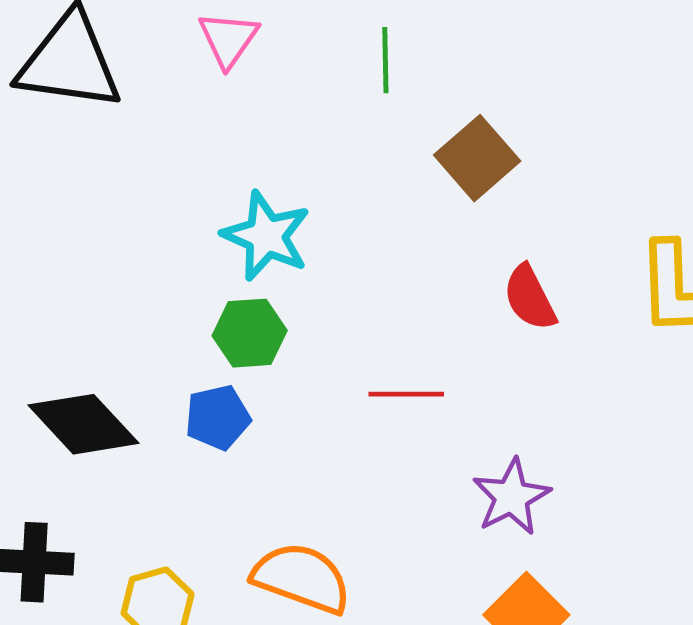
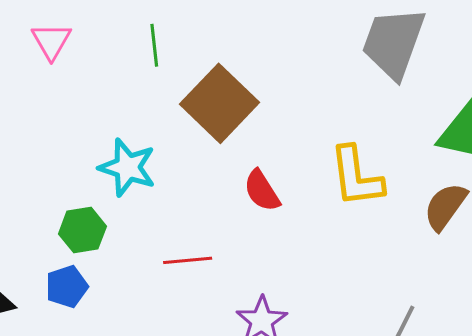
brown square: (477, 158) -> (219, 103), size x1.4
cyan star: (266, 236) -> (127, 167), moved

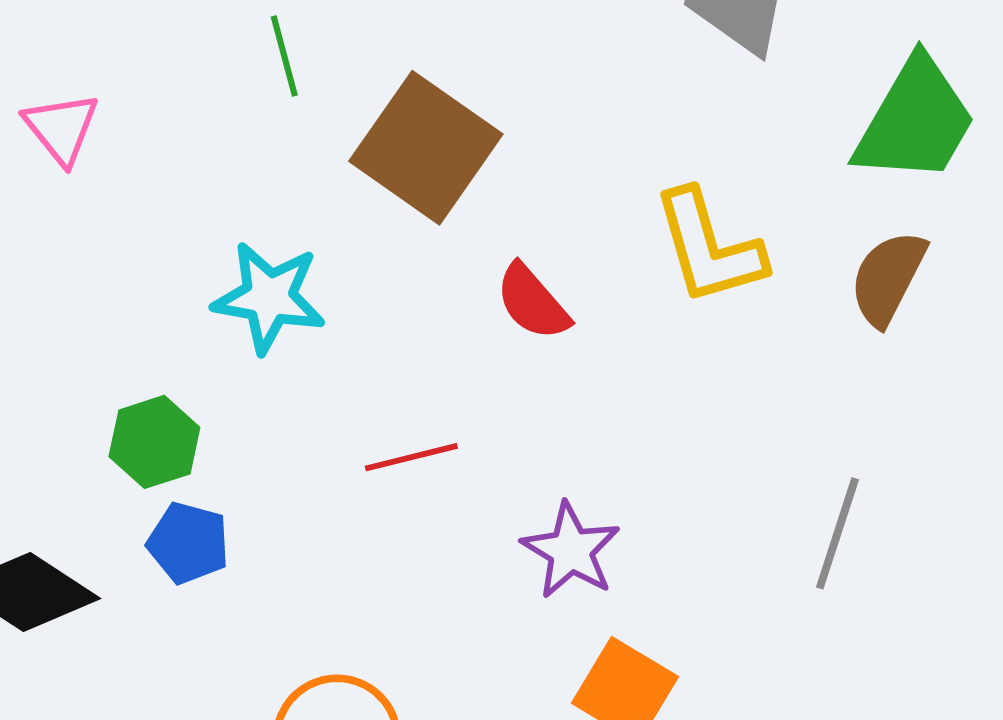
pink triangle: (51, 41) -> (61, 128), moved
green hexagon: (82, 230) -> (154, 442), moved
blue pentagon: (67, 287) -> (188, 543), turned -30

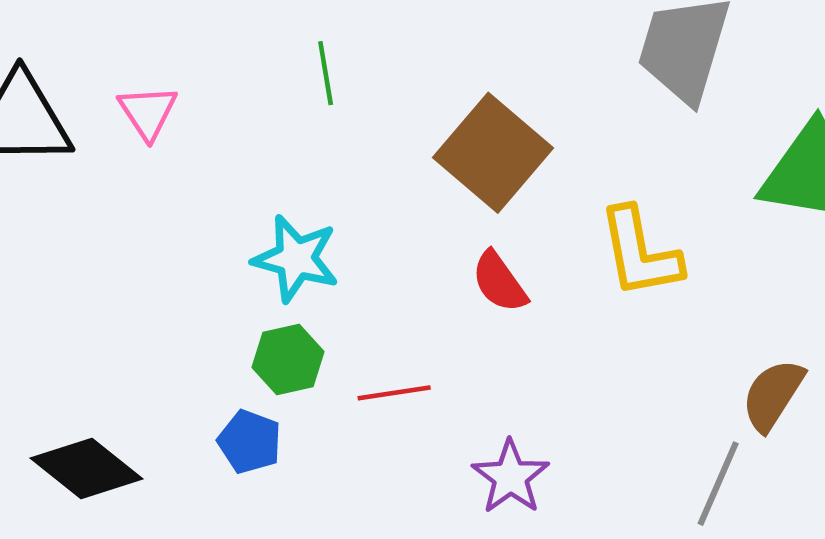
brown square: (426, 148) -> (493, 153), moved
brown semicircle: (888, 278) -> (773, 395), moved
green hexagon: (154, 442) -> (288, 360), moved
blue pentagon: (188, 543) -> (250, 442), moved

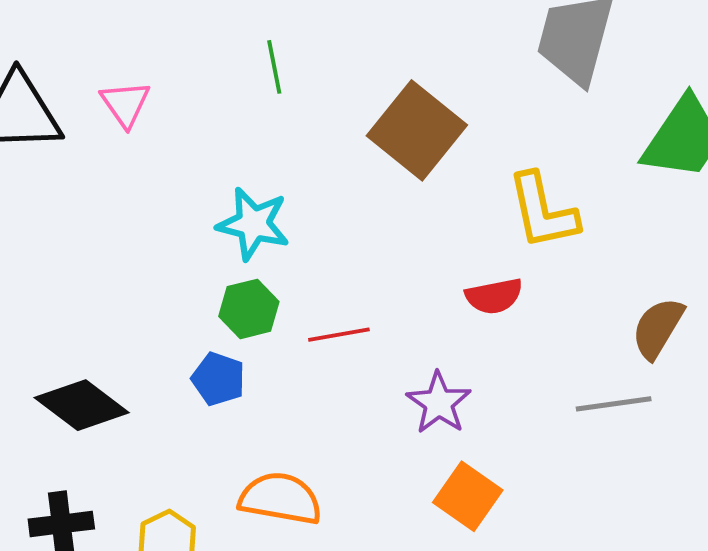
red semicircle: (499, 282) -> (494, 296), moved, turned -64
gray line: (718, 484) -> (614, 404), turned 60

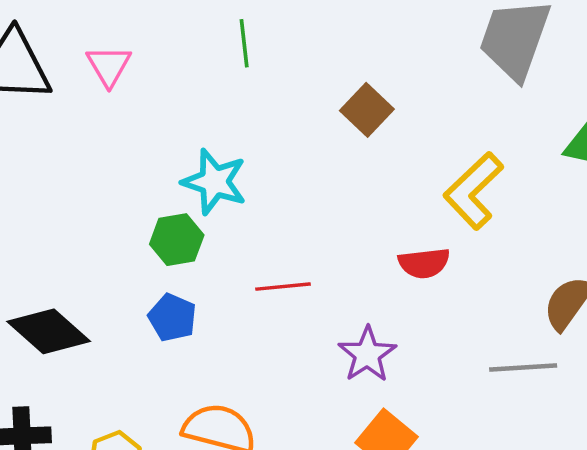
brown square: (417, 130) -> (367, 110), size x0.6
yellow L-shape: (543, 211) -> (473, 191), turned 54
green hexagon: (249, 309) -> (177, 240), moved

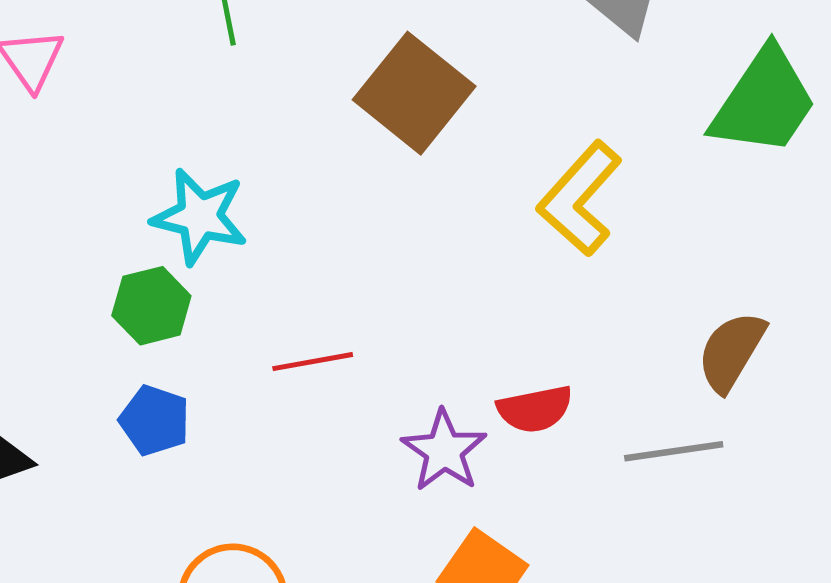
brown square: (367, 110) -> (414, 93), size x1.5
red semicircle: (424, 263) -> (535, 409), moved

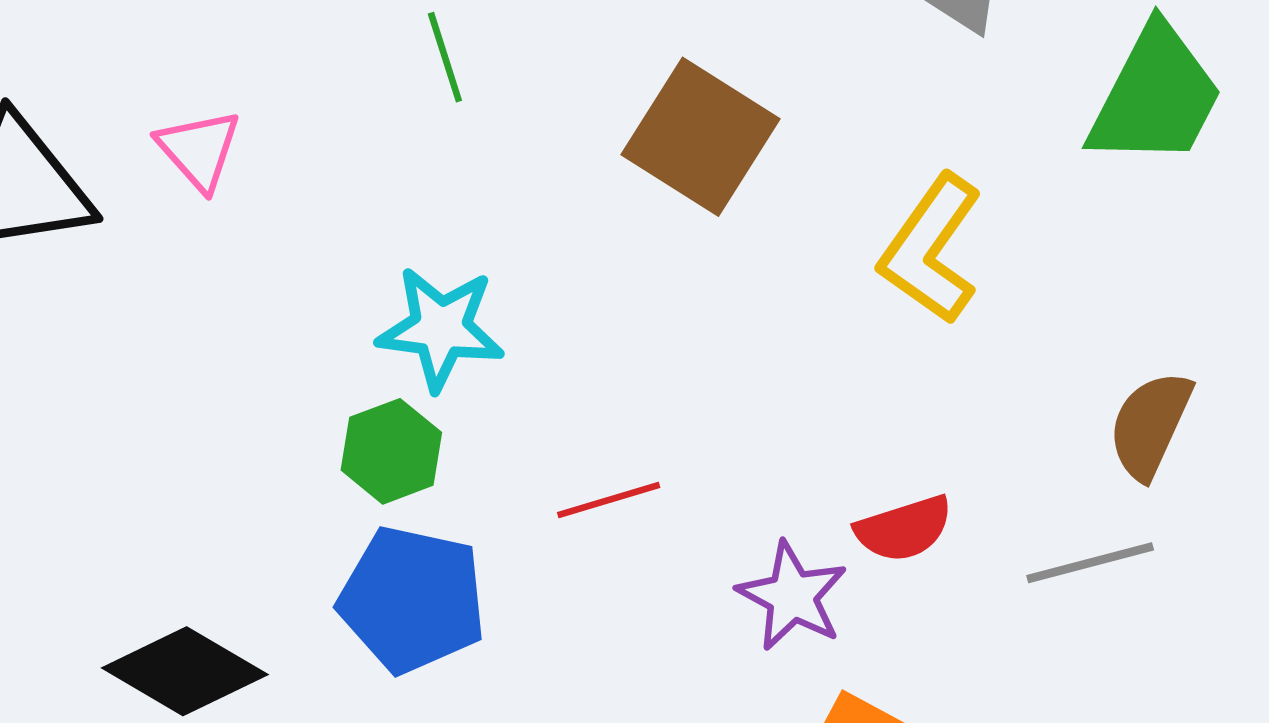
blue pentagon: (155, 420) -> (412, 599), size x1.6

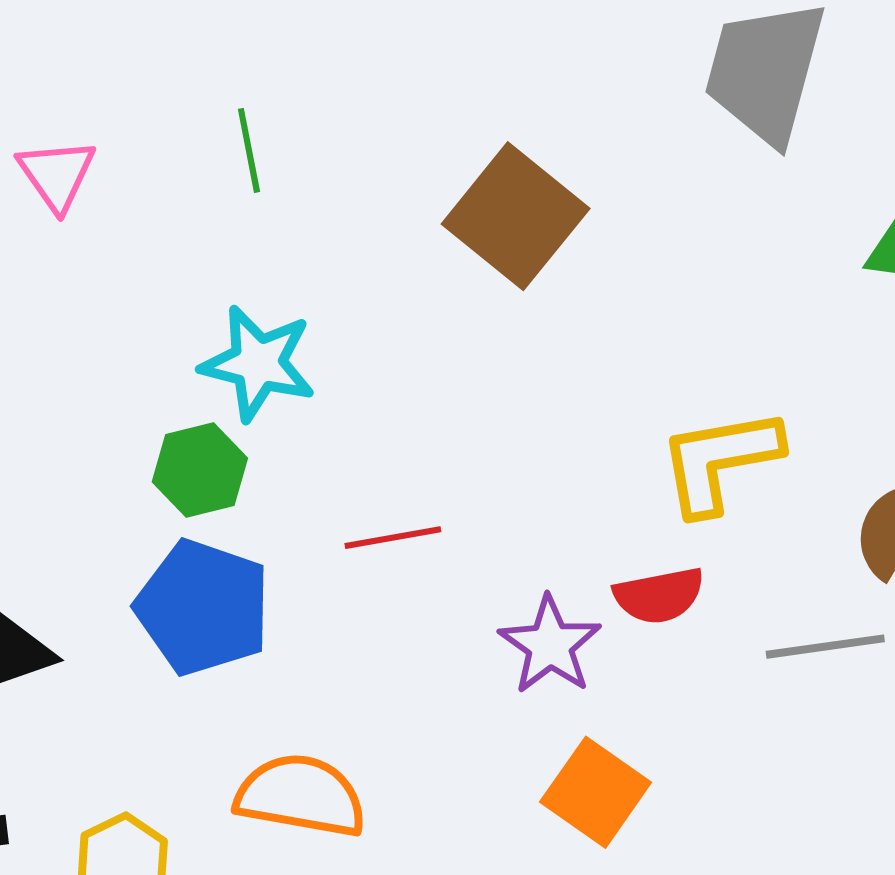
green line: (445, 57) -> (249, 150), moved
yellow L-shape: (931, 249) -> (720, 461), moved, turned 38

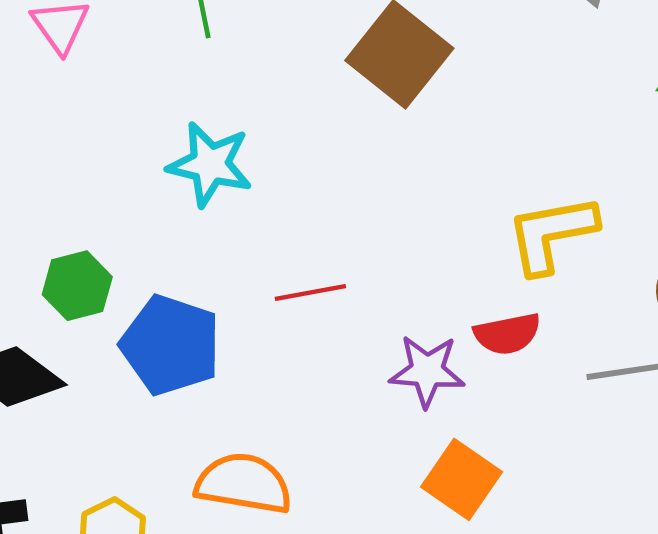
green hexagon: (200, 470) -> (77, 286), moved
purple star: (550, 645) -> (427, 371), turned -30

